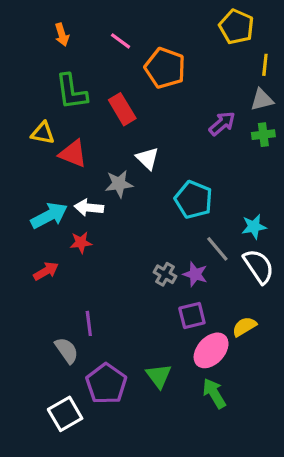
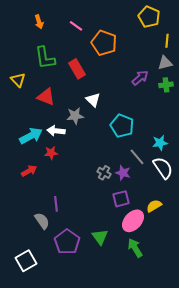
yellow triangle: (43, 133) -> (18, 80), moved, turned 35
white square: (65, 414) -> (26, 261), moved

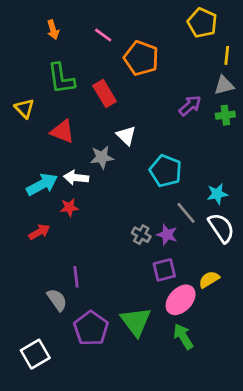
green triangle: (100, 237) -> (136, 322), size x1.4

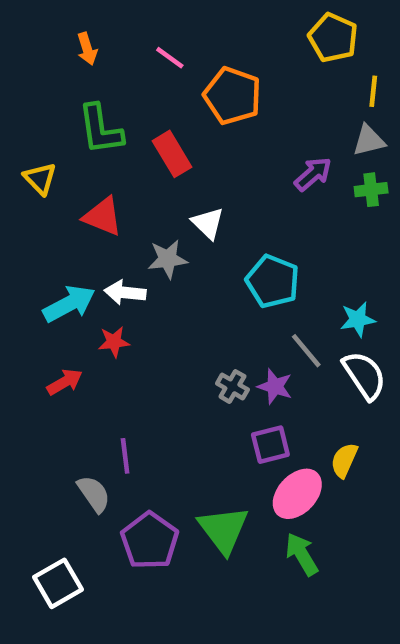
yellow semicircle: (209, 279) -> (344, 460), turned -35

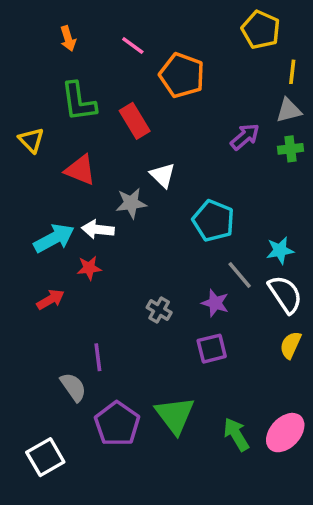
gray cross: (232, 386) -> (159, 310), moved
yellow semicircle: (344, 460) -> (290, 345), moved
pink ellipse: (297, 494) -> (285, 433), moved

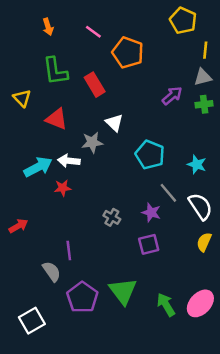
cyan star: (280, 250) -> (197, 164), moved, turned 30
red arrow: (51, 299) -> (18, 226), moved

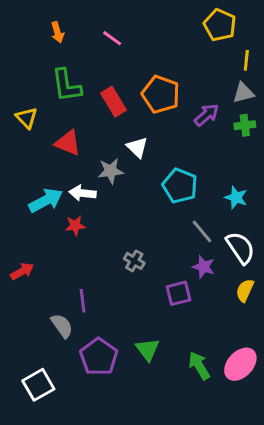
orange pentagon: (128, 53) -> (161, 94), moved
purple star: (151, 212) -> (204, 267), moved
green triangle: (123, 291) -> (147, 349), size x0.7

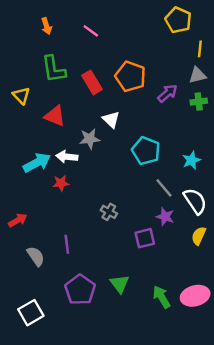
cyan star: (236, 198) -> (191, 160), turned 30
gray semicircle: (62, 326) -> (36, 256), moved
pink ellipse: (240, 364) -> (195, 296), turned 32

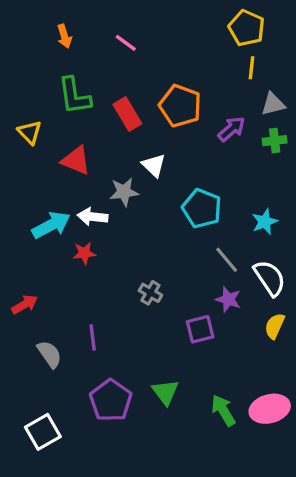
yellow line: (200, 49) -> (251, 68), moved

